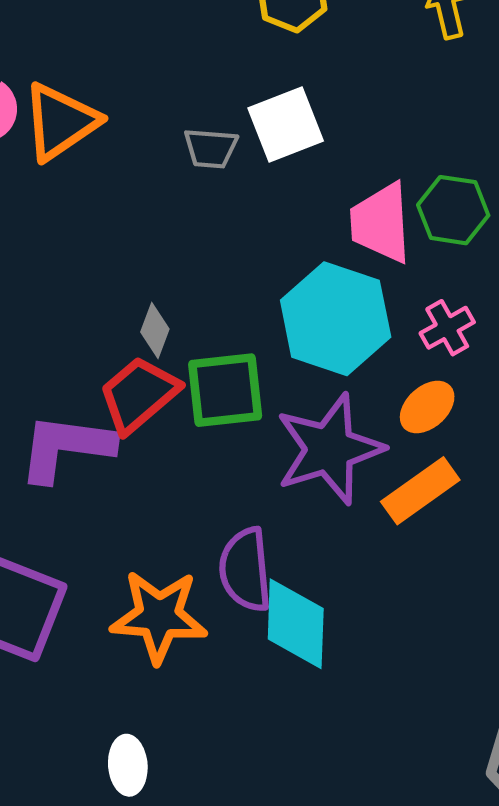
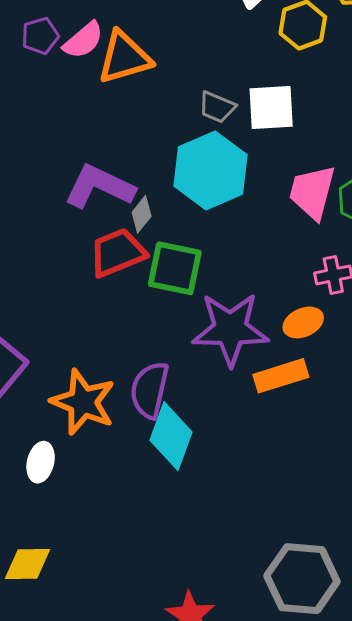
cyan hexagon: (336, 319) -> (211, 170), moved
purple L-shape: (66, 448) -> (99, 187), moved
white ellipse: (128, 765) -> (41, 462), moved

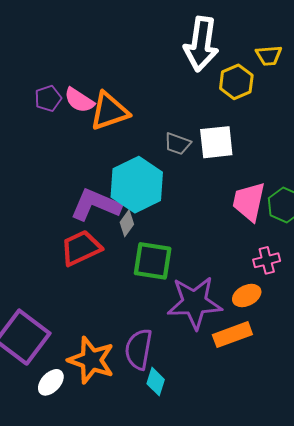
pink semicircle: (83, 40) -> (79, 100), turned 76
cyan hexagon: (211, 170) -> (137, 185), moved
red trapezoid: (117, 253) -> (81, 248), moved
cyan diamond: (171, 436) -> (156, 382), size x0.6
white ellipse: (41, 462) -> (51, 382), moved, turned 32

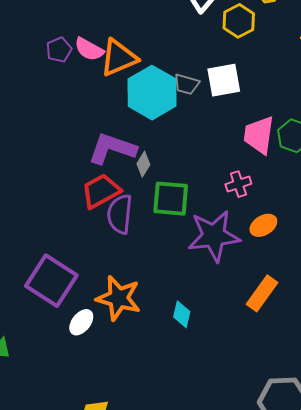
cyan hexagon: (137, 185) -> (152, 93), moved
pink cross: (267, 260) -> (238, 184), moved
orange rectangle: (232, 335) -> (262, 293), moved, turned -30
purple semicircle: (139, 349) -> (120, 214), moved

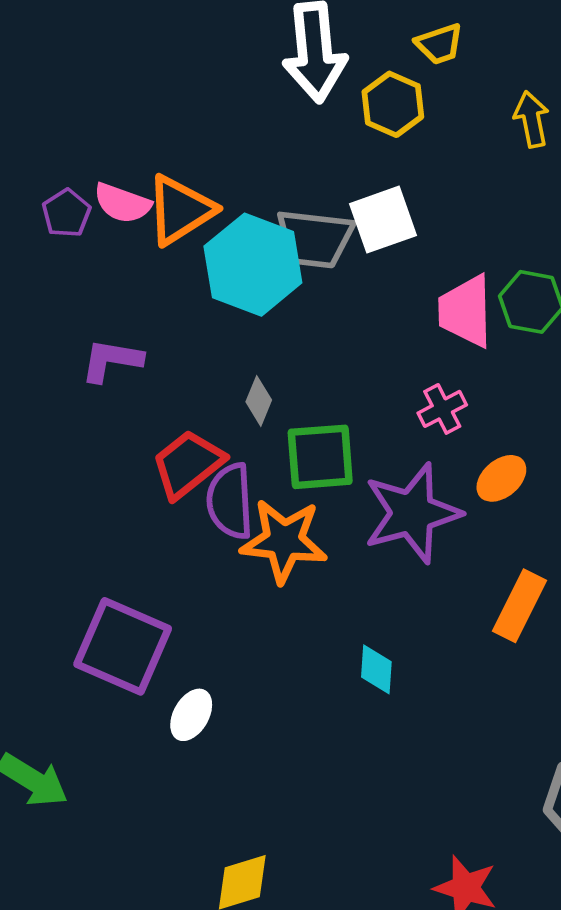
gray trapezoid: (186, 84) -> (315, 239), size x1.6
purple L-shape: (112, 149) -> (111, 360), moved, size x0.7
orange star: (119, 298) -> (284, 541), moved

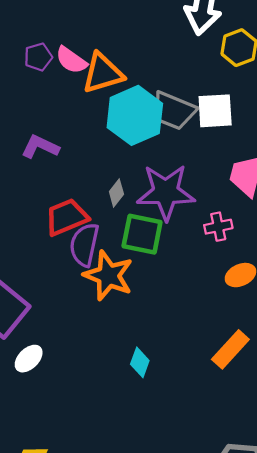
purple star: (412, 513) -> (166, 192), moved

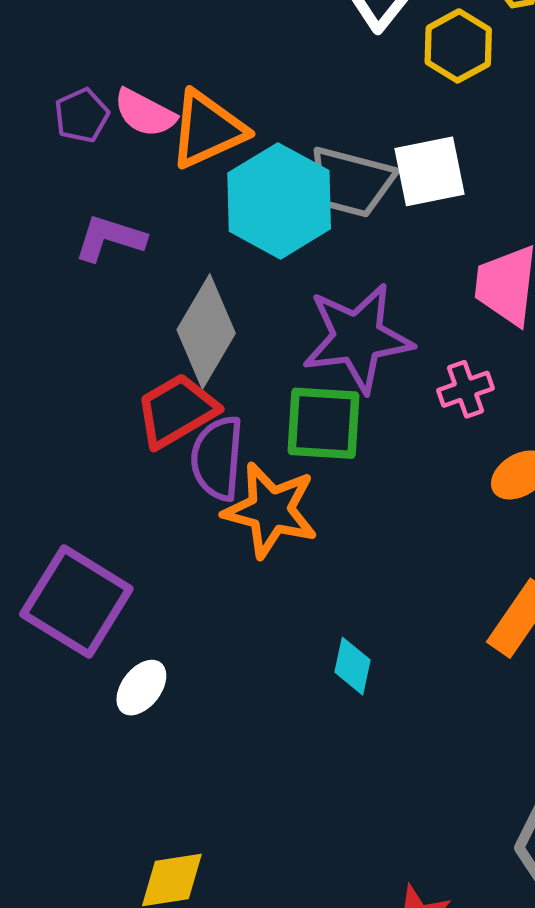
purple L-shape: (40, 147) -> (110, 238), moved
gray diamond: (116, 193) -> (206, 331), moved, size x2.0

